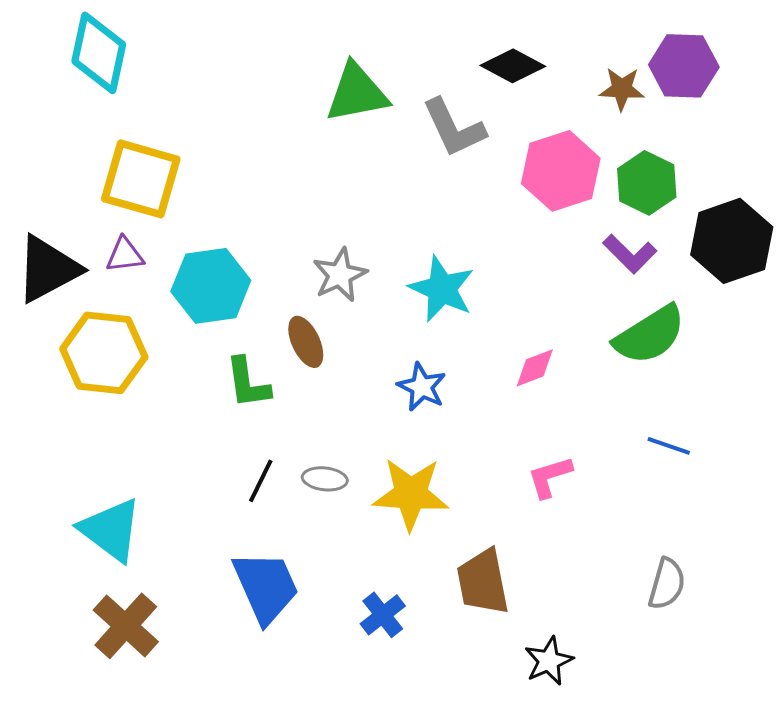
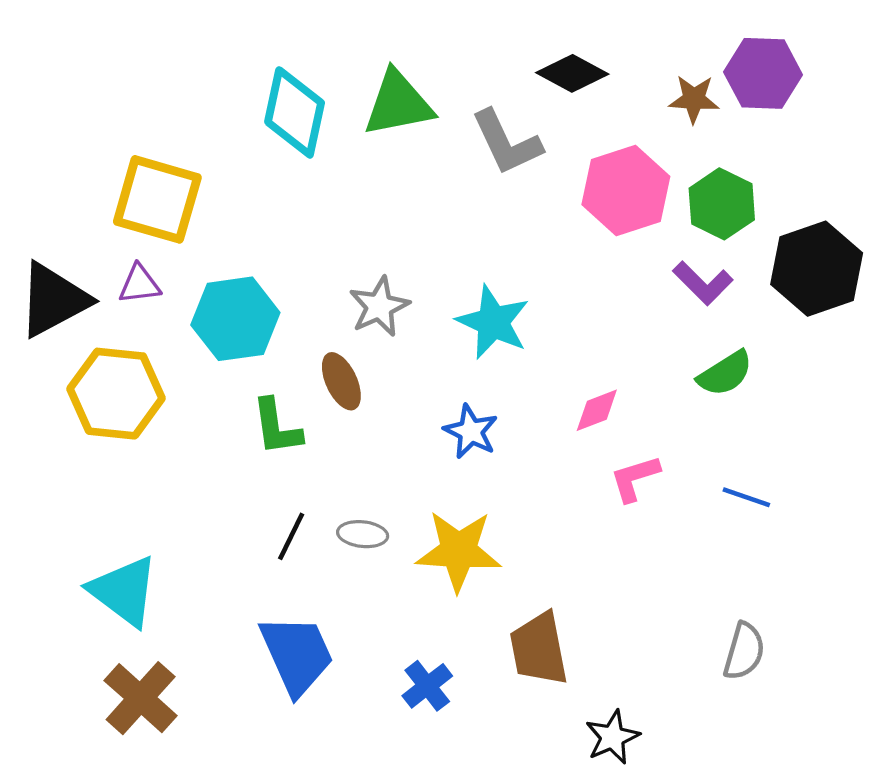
cyan diamond: (99, 53) -> (295, 112), moved
green semicircle: (650, 335) -> (725, 373), size x0.7
pink L-shape: (550, 477) -> (635, 478), moved

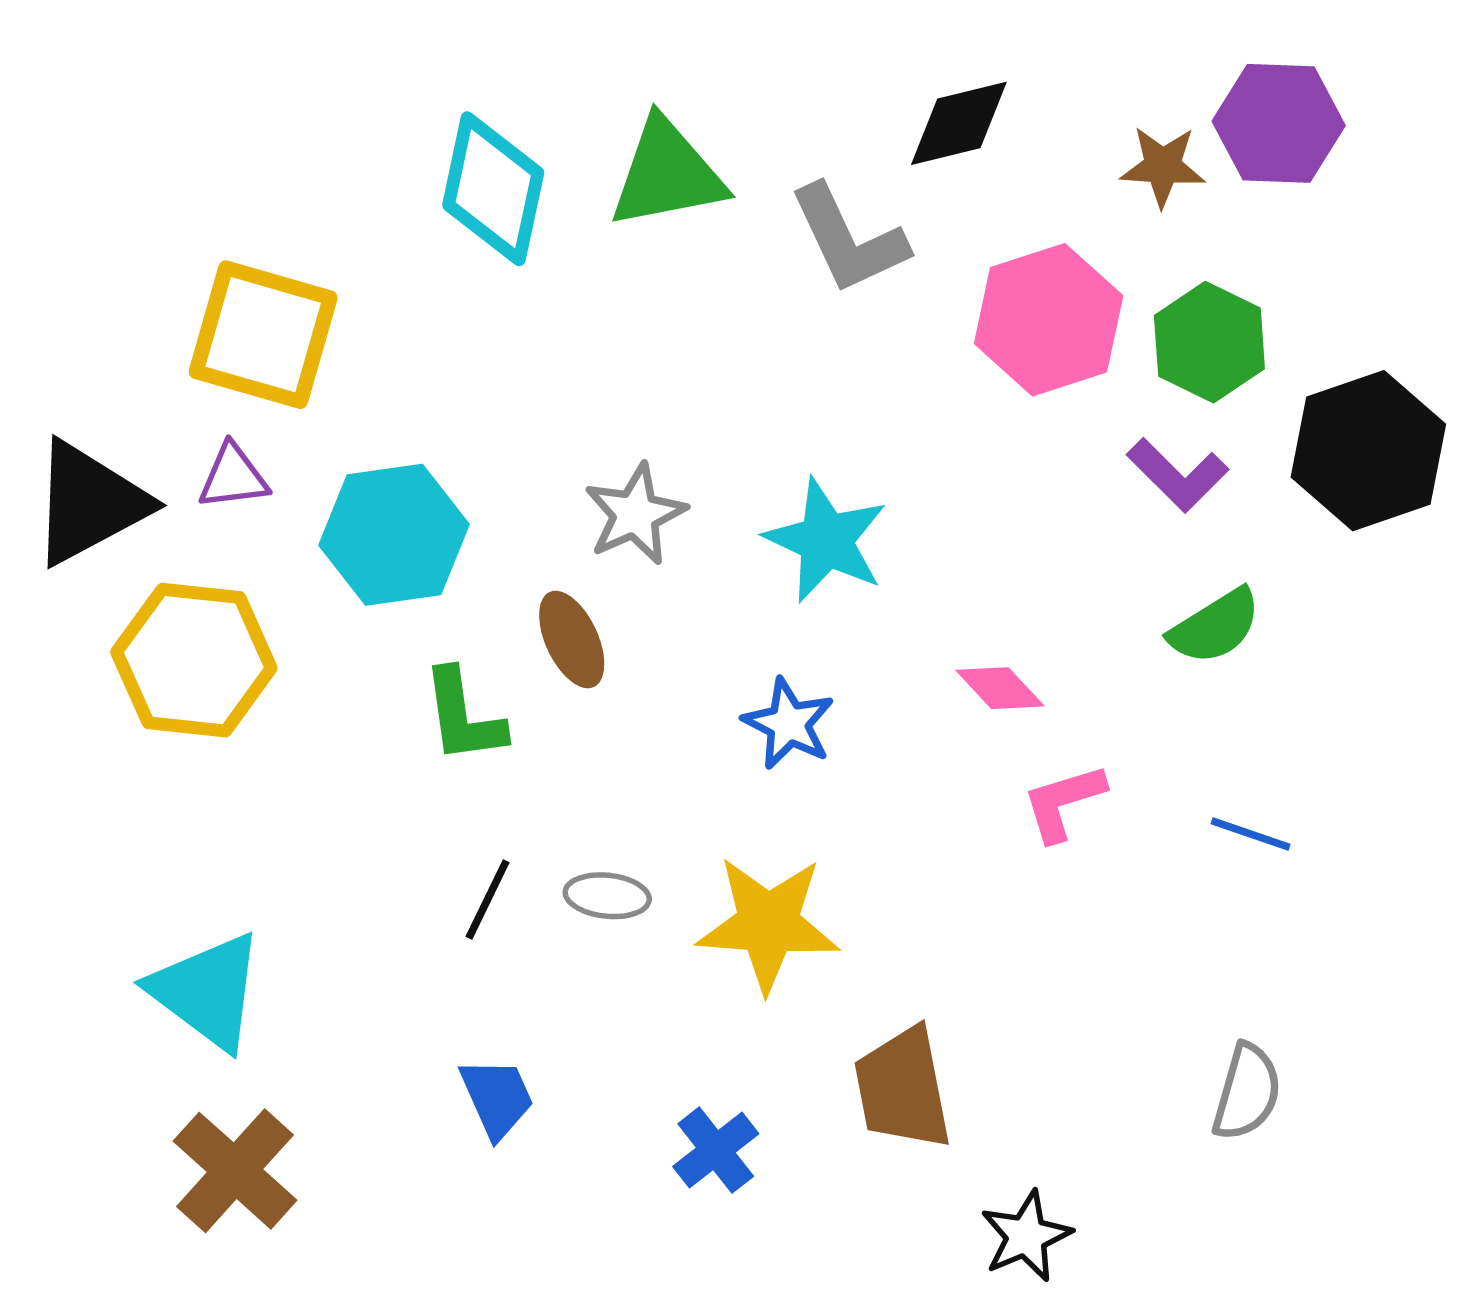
black diamond: (572, 73) -> (959, 123), turned -42
pink diamond: (597, 410) -> (1000, 688), turned 68
blue trapezoid: (297, 655) -> (497, 1098), size x0.6

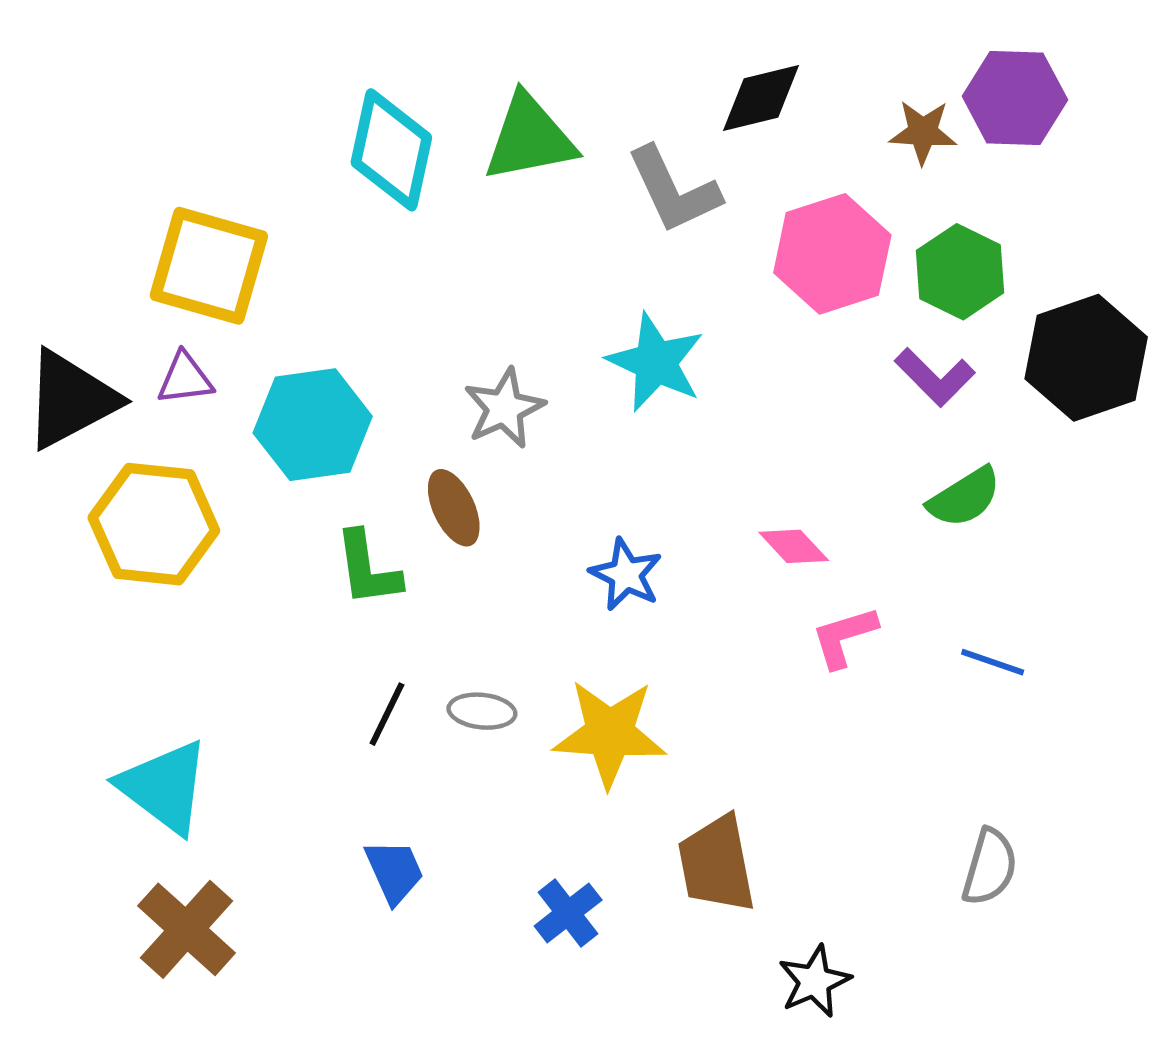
cyan star: (826, 540) -> (656, 362), moved

